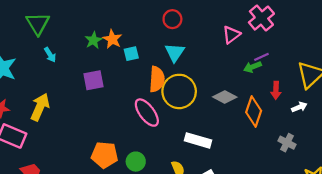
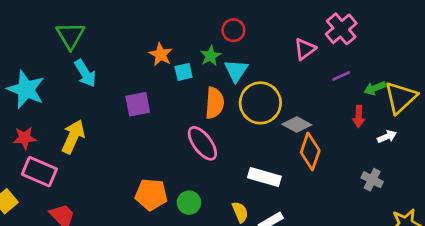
green star: (93, 40) -> (211, 56), moved
cyan arrow: (50, 55) -> (85, 73), size x1.5
green arrow: (253, 67) -> (375, 88), moved
yellow circle: (179, 91) -> (260, 103), moved
orange diamond: (254, 111) -> (310, 151), moved

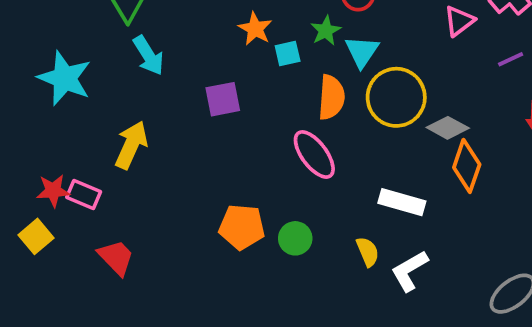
red star: (25, 138) -> (53, 191), moved
pink rectangle: (39, 172) -> (84, 195), size x0.7

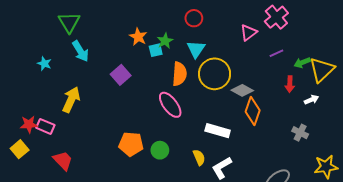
green star: (326, 31) -> (165, 41), moved
cyan star: (65, 78) -> (44, 64), moved, size x0.5
purple square: (223, 99) -> (121, 75), turned -30

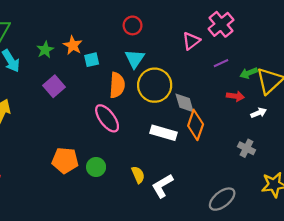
green star: (165, 41) -> (45, 50), moved
red arrow: (290, 84) -> (235, 96), turned -84
gray diamond: (242, 90) -> (185, 103), turned 45
white rectangle: (218, 131) -> (164, 133), moved

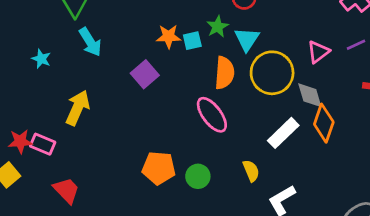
pink triangle: (191, 41) -> (318, 52), moved
orange star: (73, 45) -> (169, 36), moved, turned -30
green star: (45, 50) -> (217, 27), moved
white rectangle: (164, 133) -> (283, 133), turned -60
yellow semicircle: (138, 175) -> (251, 171), moved

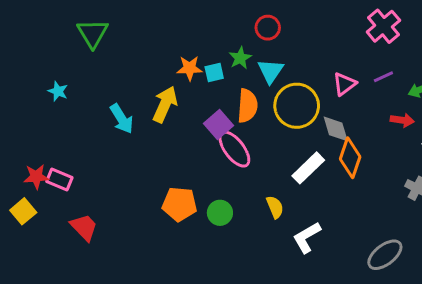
cyan arrow: (90, 42) -> (122, 119), moved
purple square: (145, 74) -> (219, 125), moved
yellow arrow: (78, 108) -> (165, 104), moved

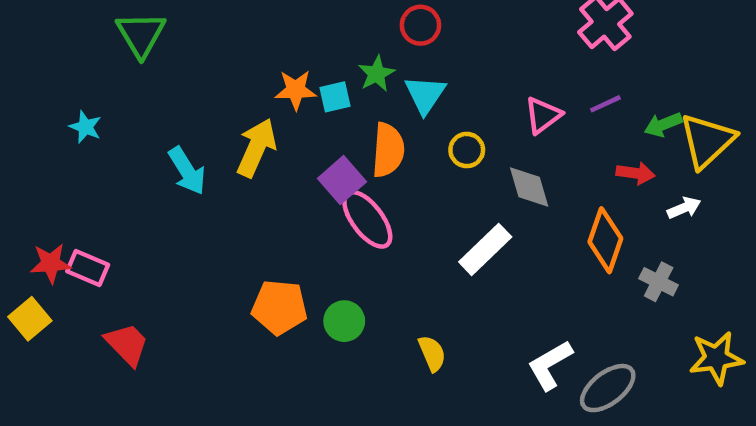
yellow circle: (297, 106) -> (467, 150), size x0.5
orange diamond: (350, 158) -> (605, 240), moved
yellow semicircle: (275, 207) -> (432, 353), moved
white L-shape: (307, 237) -> (550, 365), moved

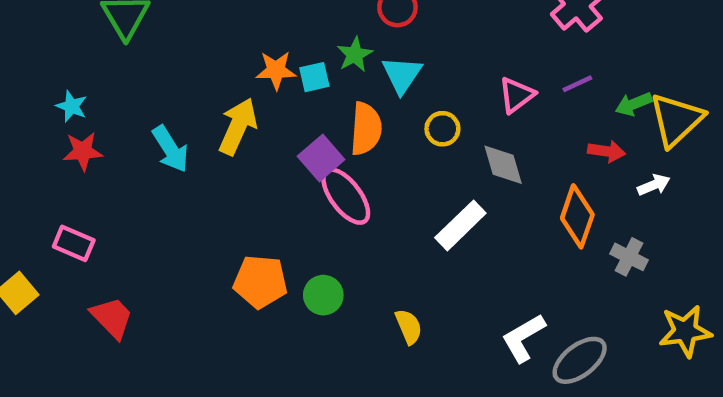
red star: (51, 263) -> (83, 151), moved

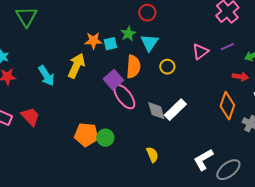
gray diamond: (503, 165) -> (156, 111), moved
green circle: (323, 295) -> (105, 138), moved
red trapezoid: (112, 318) -> (30, 117), moved

